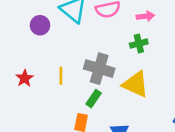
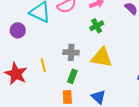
gray cross: (99, 69) -> (71, 52), size x0.7
red star: (25, 78) -> (16, 74), size x1.6

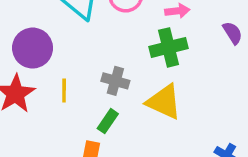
green cross: (97, 26) -> (168, 47), size x1.5
purple circle: (18, 30) -> (33, 48), moved, size x1.5

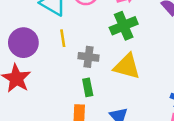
yellow line: (64, 91) -> (63, 38), moved
green rectangle: (108, 121) -> (88, 87), turned -36

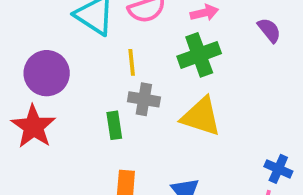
yellow line: (63, 38) -> (132, 62), moved
green rectangle: (88, 87) -> (114, 125), moved

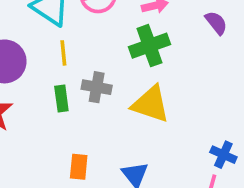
yellow line: (132, 62) -> (63, 53), moved
green rectangle: (114, 125) -> (61, 98), moved

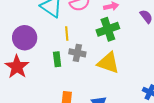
yellow line: (63, 53) -> (67, 34), moved

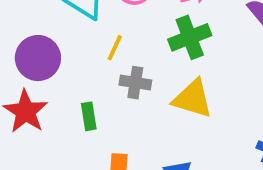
yellow line: (67, 34) -> (115, 48), turned 32
green rectangle: (57, 59) -> (89, 116), moved

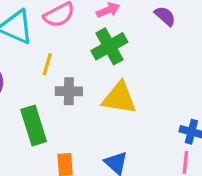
green rectangle: (89, 116) -> (34, 126), size x1.6

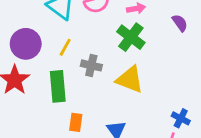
green cross: (109, 46) -> (131, 37), turned -36
yellow line: (47, 64) -> (65, 47), moved

